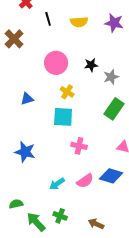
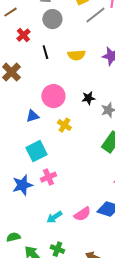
blue triangle: (27, 99) -> (32, 116), moved
cyan square: (63, 117) -> (36, 151), moved, turned -30
pink cross: (79, 146) -> (48, 177), moved, turned -35
blue star: (25, 152) -> (22, 185), turned -30

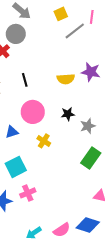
gray circle: (52, 19) -> (16, 34), moved
black line: (45, 52) -> (25, 80), moved
yellow semicircle: (76, 55) -> (66, 79), moved

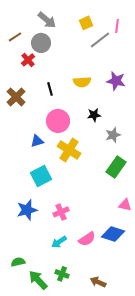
yellow semicircle: (66, 79) -> (82, 82), moved
black star: (68, 114) -> (94, 115), moved
yellow cross: (44, 141) -> (69, 150), size x1.6
pink cross: (28, 193) -> (61, 212), moved

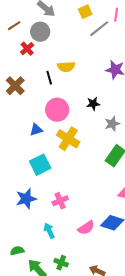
yellow semicircle: (82, 82) -> (66, 67), moved
cyan arrow: (59, 242) -> (49, 231), moved, turned 98

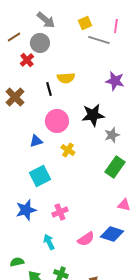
gray line: (99, 29) -> (99, 40), turned 55
black star: (93, 104) -> (93, 115), size x1.6
yellow cross: (68, 139) -> (68, 150), size x0.6

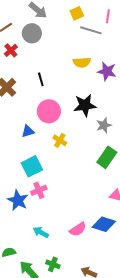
red cross: (27, 60) -> (11, 50), moved
yellow semicircle: (66, 78) -> (82, 62), moved
blue star: (26, 210) -> (18, 200), turned -30
pink cross: (60, 212) -> (39, 190), moved
cyan arrow: (49, 242) -> (41, 232), turned -35

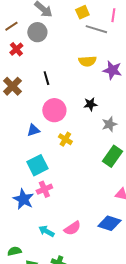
black star: (85, 105) -> (90, 104), size x0.6
pink semicircle: (78, 229) -> (72, 228), moved

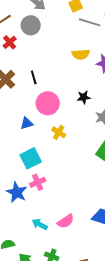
black line: (46, 78) -> (34, 77), moved

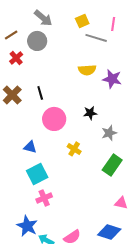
blue triangle: (27, 123) -> (30, 147), moved, turned 32
yellow cross: (59, 132) -> (74, 149), moved
blue star: (17, 192) -> (27, 226), moved

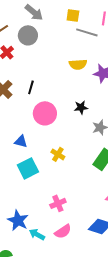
yellow square: (82, 21) -> (73, 15), turned 32
black line: (40, 93) -> (31, 87), turned 32
yellow cross: (74, 149) -> (58, 154), moved
pink cross: (44, 198) -> (58, 203), moved

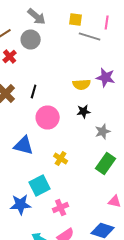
yellow semicircle: (78, 64) -> (82, 84), moved
blue triangle: (21, 141) -> (24, 146), size x1.5
cyan square: (28, 168) -> (40, 186), moved
blue star: (18, 220) -> (21, 204), moved, turned -30

